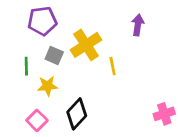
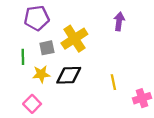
gray square: (54, 56) -> (47, 48), turned -35
yellow line: (113, 66) -> (113, 82), moved
black diamond: (77, 114) -> (69, 75), moved, turned 45

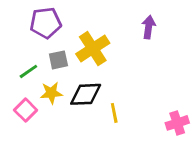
green line: (23, 57) -> (28, 71), turned 56
yellow line: (113, 82) -> (114, 113), moved
pink square: (32, 104) -> (26, 110), moved

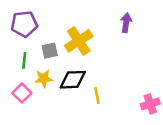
purple pentagon: (46, 23) -> (24, 24), moved
green line: (28, 71) -> (24, 60), turned -49

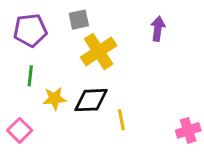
gray square: (50, 51) -> (79, 20), moved
pink square: (22, 93) -> (20, 130), moved

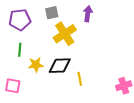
purple arrow: (158, 29) -> (88, 14), moved
pink square: (20, 130) -> (13, 86), turned -35

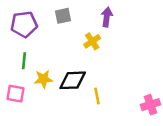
yellow cross: (65, 34) -> (92, 41), moved, size x0.6
pink square: (13, 86) -> (16, 94), moved

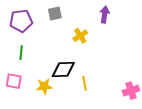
purple arrow: (107, 17) -> (105, 15), moved
yellow star: (43, 79) -> (44, 86), moved

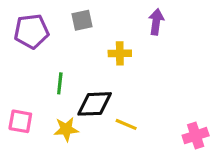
yellow cross: (80, 36) -> (120, 53), turned 32
green line: (21, 53) -> (60, 83), moved
yellow line: (84, 83) -> (126, 124), turned -56

